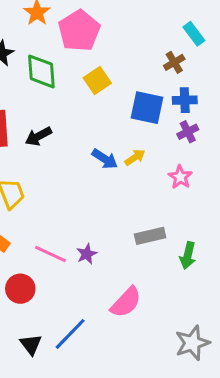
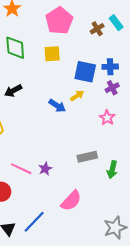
pink pentagon: (79, 31) -> (59, 21), moved
brown cross: (174, 62) -> (97, 29), moved
yellow square: (97, 80) -> (52, 54), turned 30
yellow arrow: (135, 157) -> (77, 96), moved

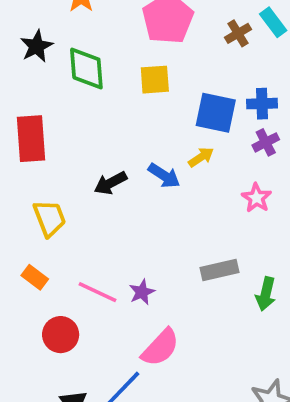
black arrow: (13, 91) -> (110, 183), moved
pink semicircle: (71, 201) -> (160, 348), moved

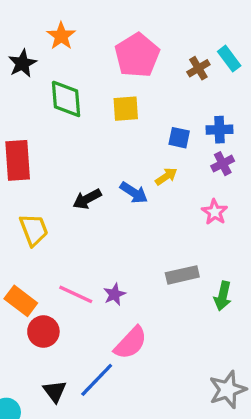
black star: (37, 46) -> (22, 63), moved
blue square: (216, 113) -> (179, 138), size x0.6
orange rectangle: (35, 277) -> (21, 301), moved, size x1.4

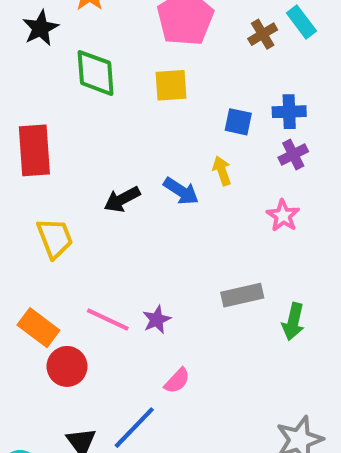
yellow arrow: (166, 176) -> (222, 171), turned -75
pink semicircle: (131, 343) -> (177, 381), size x0.6

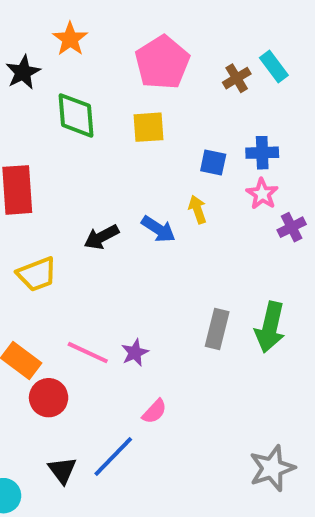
purple cross: (293, 154) -> (292, 227), moved
pink star: (283, 216) -> (262, 194), moved
yellow trapezoid: (55, 238) -> (37, 274), turned 90
gray rectangle: (242, 295) -> (217, 329), turned -63
green arrow: (293, 322) -> (270, 327), moved, size x1.4

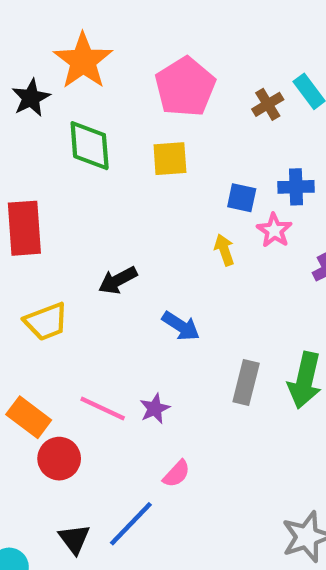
orange star: (70, 39) -> (83, 61), size x1.5
pink star: (262, 194) -> (274, 230), moved
blue arrow: (158, 229) -> (181, 326), moved

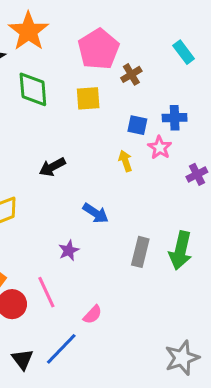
brown cross: (268, 104) -> (131, 74), moved
black arrow: (118, 280) -> (52, 167), moved
pink line: (103, 409) -> (46, 292), moved, turned 40
purple star: (155, 409) -> (69, 250), moved

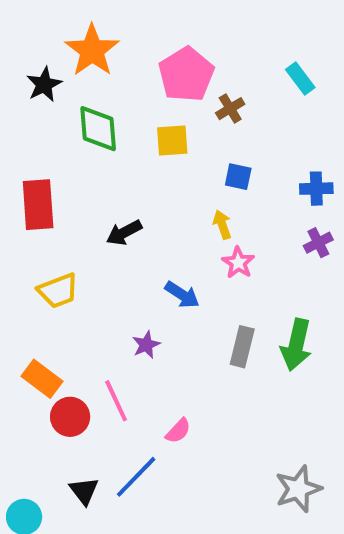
blue cross: (175, 118) -> (316, 189), moved
pink star: (160, 148) -> (238, 263), moved

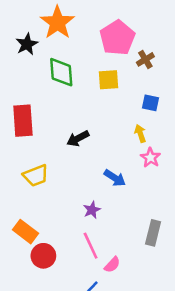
gray rectangle: (242, 347) -> (153, 233), moved
pink line: (116, 401) -> (91, 246), moved

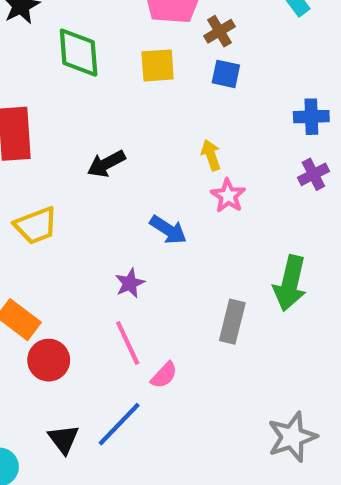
blue square: (150, 103) -> (226, 74), moved

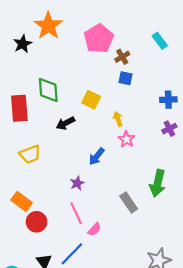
green diamond: (79, 53) -> (48, 90), moved
yellow square: (158, 65) -> (91, 100), moved, turned 30
blue arrow: (168, 230) -> (97, 156), turned 96
gray rectangle: (232, 322) -> (129, 202), turned -48

